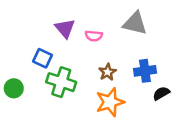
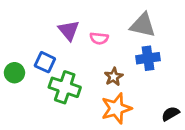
blue cross: (145, 71) -> (148, 58), moved
green circle: (14, 88) -> (14, 73), moved
black semicircle: (161, 93) -> (170, 114), moved

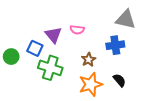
gray triangle: (143, 25) -> (126, 19), moved
purple triangle: (69, 30) -> (53, 35), moved
black semicircle: (170, 114) -> (119, 80), moved, turned 80

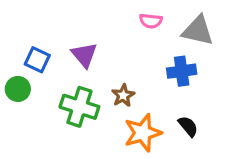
pink semicircle: (77, 30) -> (151, 21), moved
blue square: (35, 48) -> (37, 60), moved
brown star: (88, 60) -> (123, 95), moved

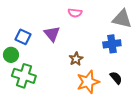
pink semicircle: (151, 21) -> (75, 13), moved
green cross: (79, 107) -> (24, 76), moved

